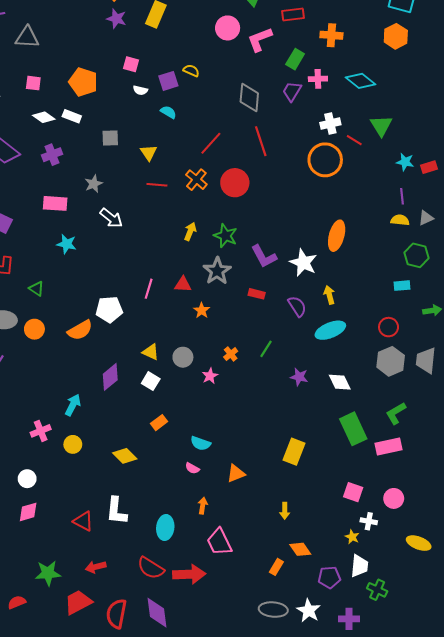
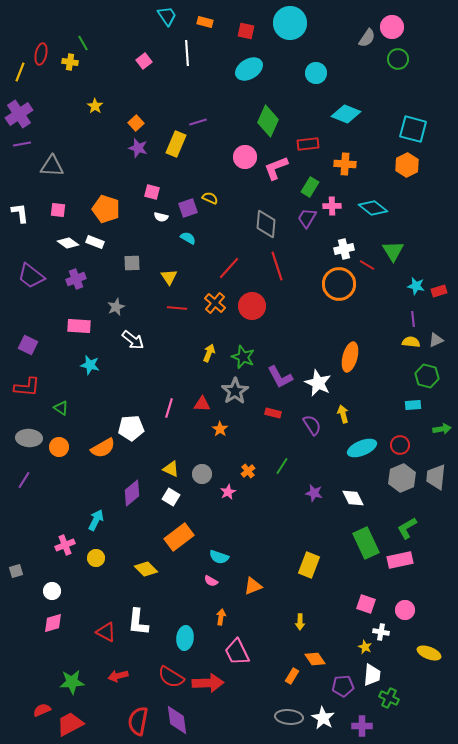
cyan ellipse: (330, 330) -> (362, 448), moved
orange rectangle: (159, 423) -> (179, 537), size x1.8
red trapezoid: (78, 602) -> (70, 724), moved

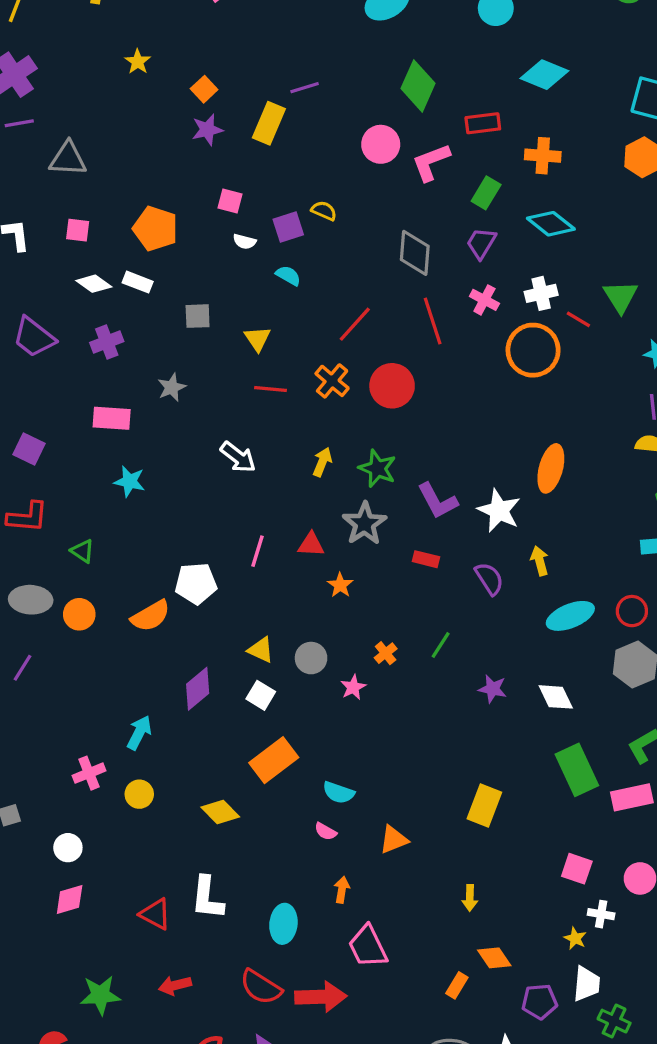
purple star: (138, 148) -> (207, 130), turned -30
pink cross: (332, 206) -> (484, 300), moved, turned 30
cyan diamond: (373, 208) -> (551, 224), moved
white arrow: (133, 340) -> (238, 457), moved

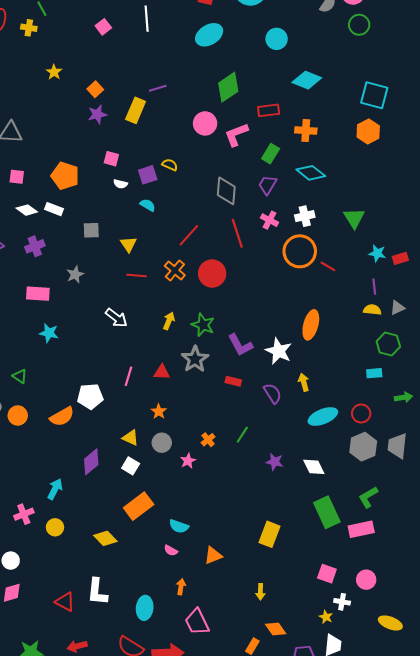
green diamond: (418, 86) -> (228, 87), turned 32
red line: (578, 319) -> (328, 266), moved
orange star: (340, 585) -> (159, 411), moved

